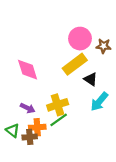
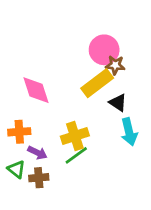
brown star: (104, 46) -> (115, 65), moved
cyan arrow: (99, 102) -> (129, 132), turned -54
purple arrow: (28, 108) -> (37, 153), moved
orange cross: (37, 127) -> (19, 132), moved

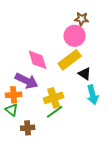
brown star: (115, 65) -> (82, 19), moved
pink diamond: (36, 90) -> (38, 60), moved
purple arrow: (37, 153) -> (27, 81), moved, size x1.6
green triangle: (17, 169) -> (12, 110), moved

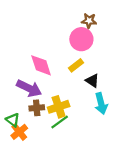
yellow rectangle: (70, 60) -> (76, 65), size x0.6
orange cross: (14, 95) -> (19, 132), moved, turned -35
brown cross: (28, 128) -> (37, 108), moved

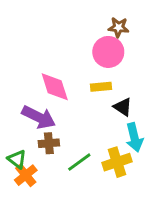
yellow rectangle: (76, 65) -> (101, 87), turned 32
yellow cross: (59, 107) -> (117, 162), moved

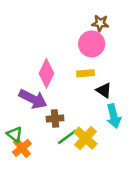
pink diamond: (55, 87) -> (46, 73), turned 44
brown cross: (49, 143) -> (55, 119), moved
yellow cross: (117, 162) -> (86, 138), moved, turned -30

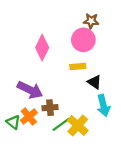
pink diamond: (46, 73) -> (42, 48), moved
orange cross: (22, 148) -> (29, 117), moved

